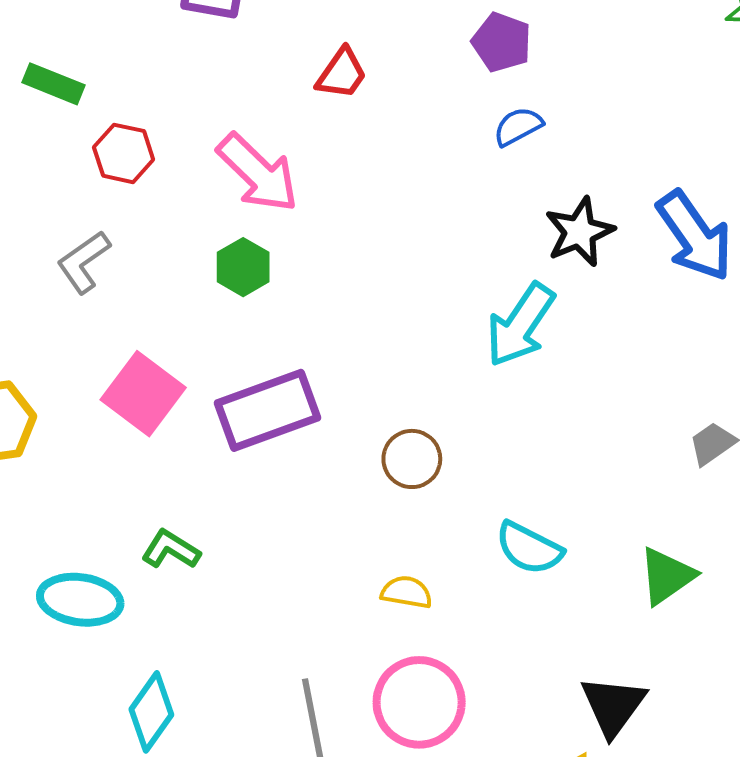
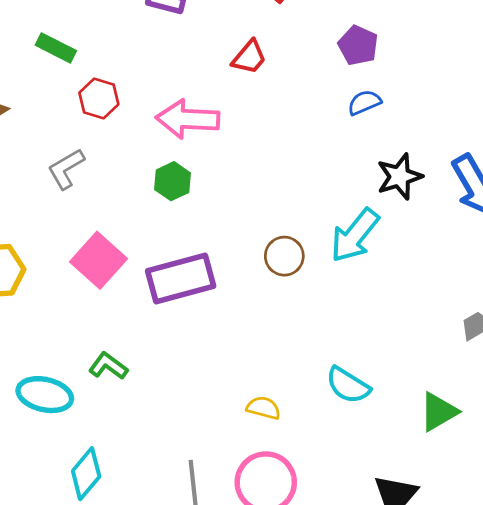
pink arrow: (258, 173) -> (188, 119), turned 134
brown circle: (412, 459) -> (284, 256), moved

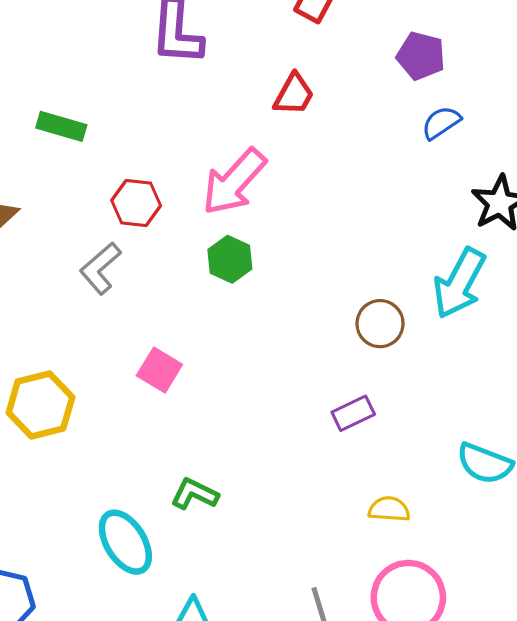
red hexagon: (99, 98) -> (136, 203), moved
pink arrow: (188, 119) -> (234, 182), turned -40
pink square: (99, 260) -> (159, 370), size x0.7
purple rectangle: (181, 278) -> (353, 413), moved, size x0.5
cyan ellipse: (45, 395) -> (125, 542), turned 56

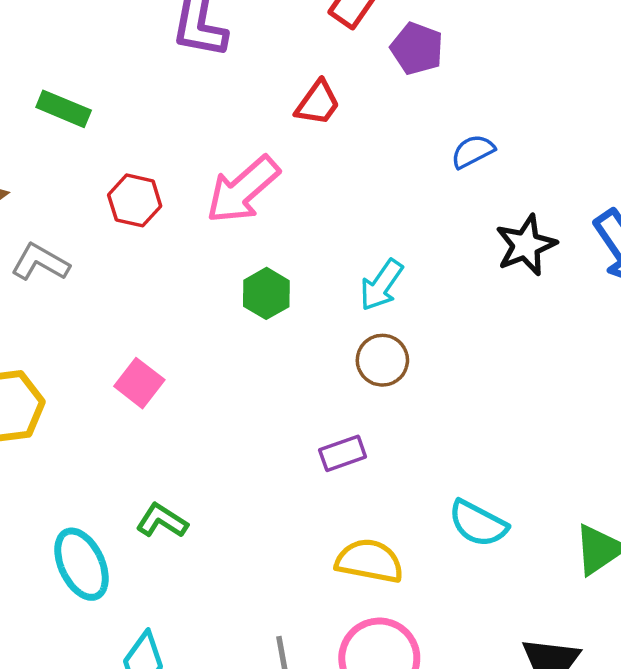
purple pentagon: (421, 56) -> (417, 49), moved
green hexagon: (230, 259) -> (266, 293), moved
gray L-shape: (100, 268) -> (40, 262), moved, turned 64
cyan arrow: (459, 283) -> (381, 285), moved, size x0.7
yellow semicircle: (389, 509) -> (369, 561), size x1.5

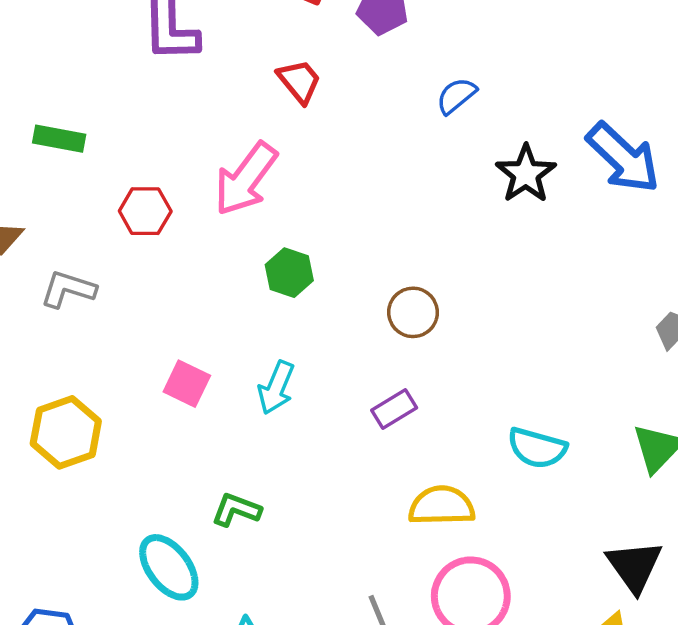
red trapezoid: (318, 103) -> (299, 81), turned -63
cyan arrow: (381, 285) -> (276, 388), moved

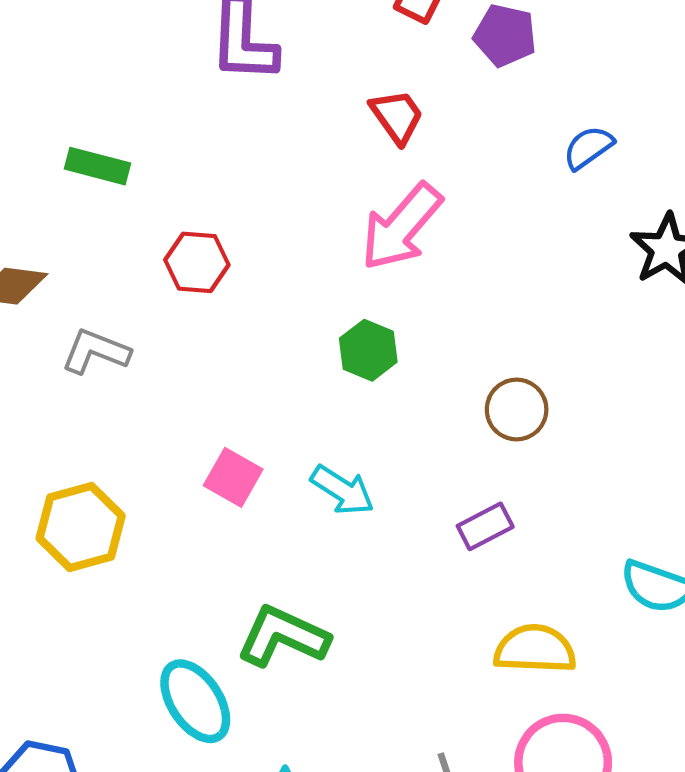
pink arrow: (246, 179) -> (401, 227), moved
cyan arrow: (276, 388) -> (342, 490), turned -84
green L-shape: (236, 510) -> (283, 636), size x1.5

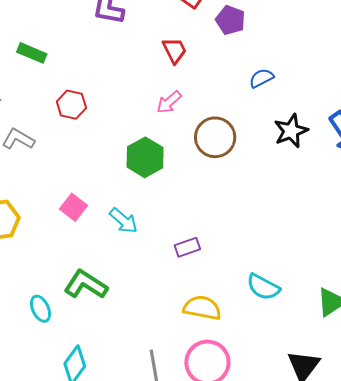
pink arrow: (401, 227) -> (169, 102), size x0.6
green hexagon: (368, 350) -> (145, 157), size x1.4
brown circle: (517, 410) -> (215, 137), moved, size x1.4
cyan ellipse: (195, 701) -> (41, 309), size x0.7

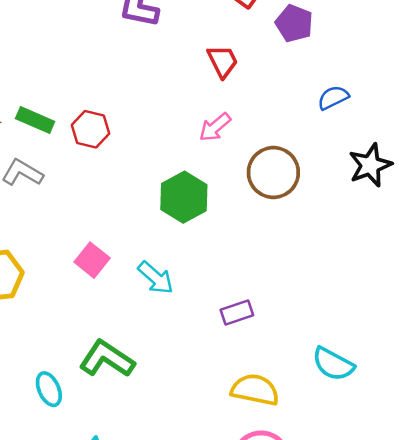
green rectangle: (32, 53) -> (35, 120), moved

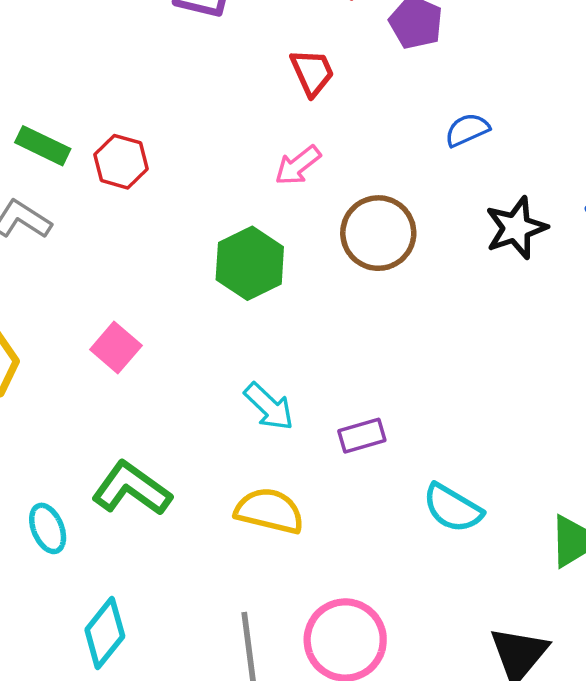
cyan arrow: (156, 278) -> (269, 407), moved
purple rectangle: (237, 312) -> (362, 436), moved
yellow semicircle: (255, 390) -> (269, 511), moved

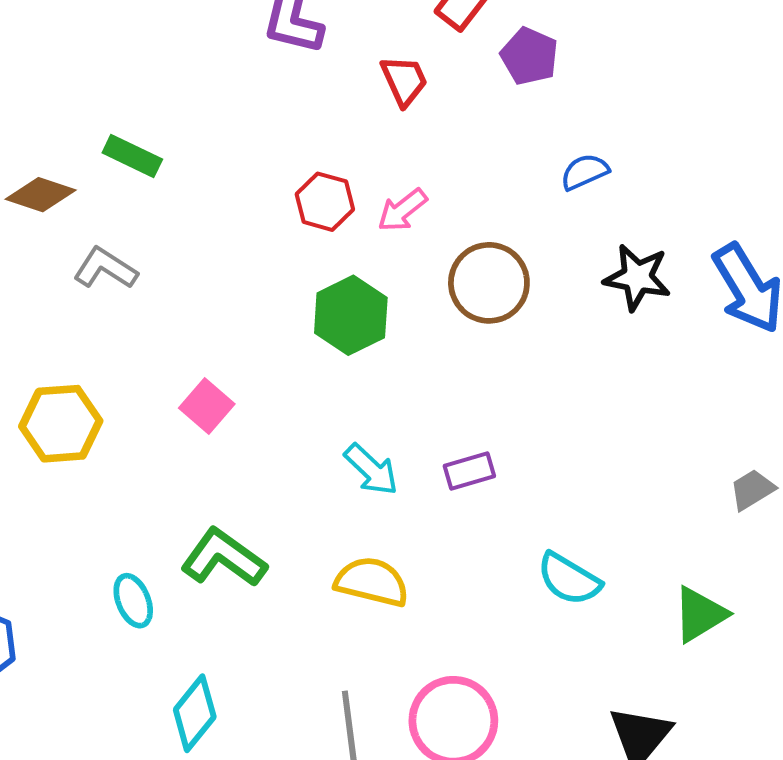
red trapezoid: (312, 72) -> (404, 81), moved
green rectangle: (43, 146) -> (132, 156), moved
red hexagon: (121, 162) -> (325, 202), moved
black star: (516, 228) -> (637, 277), turned 30
purple rectangle: (362, 436) -> (469, 471), moved

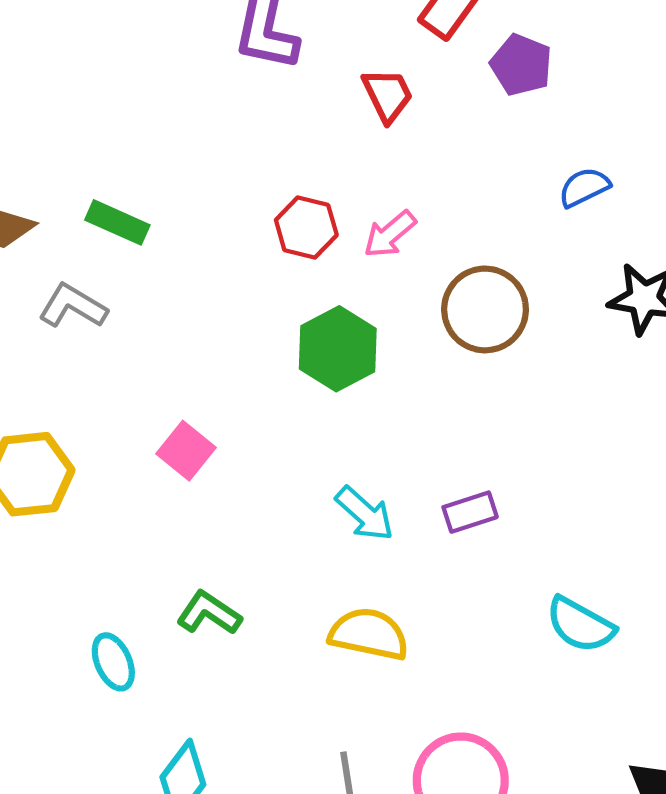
green rectangle: (132, 156) -> (117, 222), moved
green L-shape: (224, 558) -> (209, 613), size x0.7

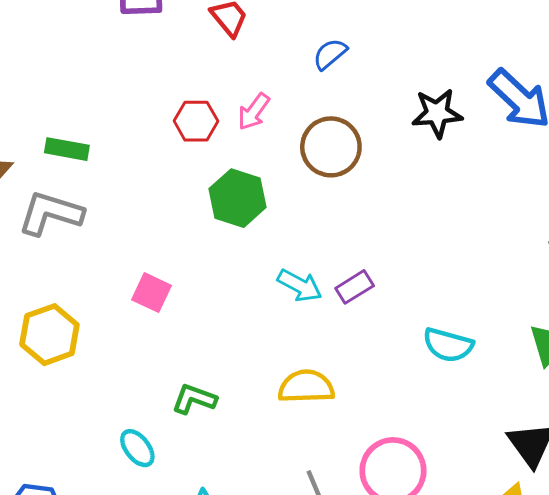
blue semicircle: (584, 187) -> (330, 54), moved
gray L-shape: (73, 306) -> (51, 213), size x1.4
cyan arrow: (365, 514) -> (300, 286), moved

